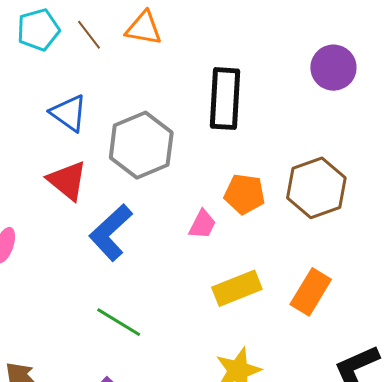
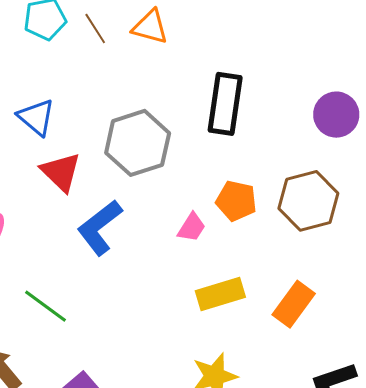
purple circle: (333, 68) -> (336, 115), moved
blue triangle: (69, 113) -> (36, 117), moved
green line: (119, 322) -> (46, 306), moved

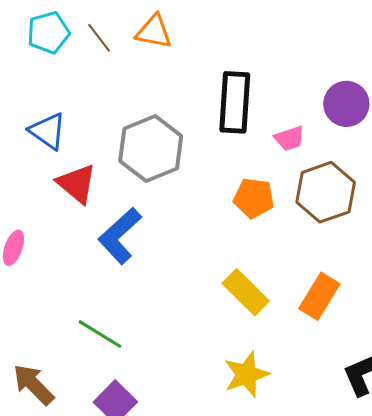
pink trapezoid: (192, 227) -> (289, 138), moved, turned 44
yellow rectangle: (220, 294) -> (246, 292), turned 66
green line: (46, 306) -> (100, 334), moved

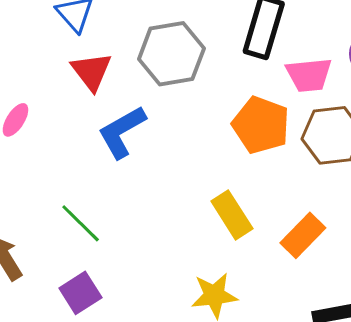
pink trapezoid: (289, 138) -> (309, 75), size x1.5
orange pentagon: (254, 198) -> (261, 125), size x1.4

